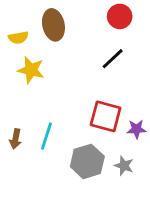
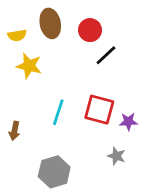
red circle: (120, 16) -> (90, 30), moved
cyan line: (46, 136) -> (58, 112), moved
gray hexagon: (87, 161) -> (54, 172), moved

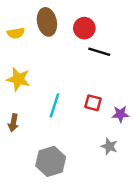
black line: (106, 55) -> (99, 52), turned 60
yellow star: (29, 66) -> (18, 79), moved
red square: (99, 110) -> (93, 103), size x0.6

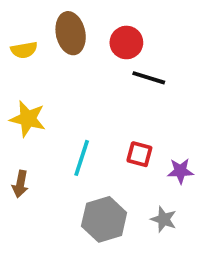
gray hexagon: (51, 161) -> (104, 219), moved

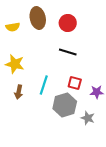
black line: (149, 78) -> (68, 52), moved
brown arrow: (20, 184) -> (19, 92), moved
gray hexagon: (104, 219) -> (65, 105), moved

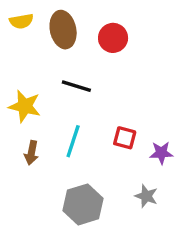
yellow semicircle: (13, 27) -> (21, 21), moved
black line: (68, 52) -> (76, 86), moved
gray hexagon: (65, 105) -> (83, 204), moved

